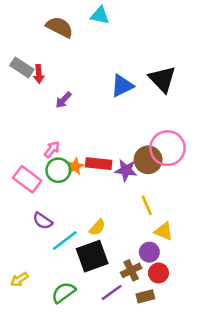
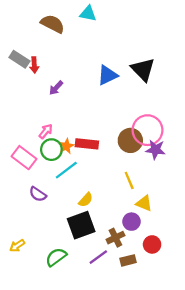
purple star: (126, 170) -> (155, 150), moved
cyan line: (65, 240) -> (66, 170), moved
red circle: (158, 273) -> (152, 244), moved

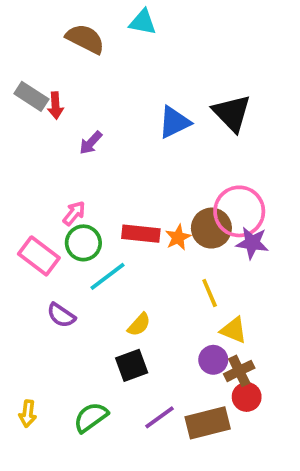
orange star: (66, 146) -> (178, 237), moved
black square: (81, 225) -> (132, 365), size x0.7
brown cross: (115, 238) -> (239, 371), moved
yellow arrow: (17, 246) -> (28, 414), moved, turned -49
brown rectangle: (128, 260) -> (208, 423), size x1.6

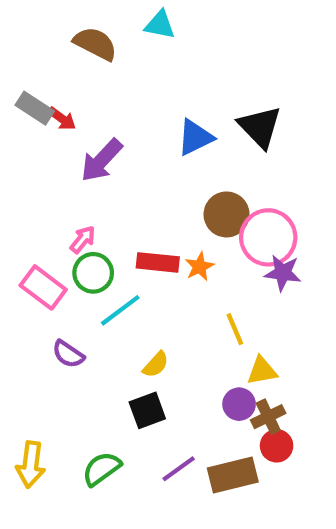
red arrow: (56, 106) -> (62, 119), turned -50
purple arrow: (91, 143) -> (102, 160), size x1.6
brown circle: (211, 228) -> (227, 214), moved
yellow triangle: (234, 330) -> (262, 371), turned -32
yellow arrow: (28, 414) -> (31, 465), size x1.5

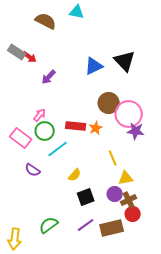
purple arrow: (102, 160) -> (49, 77), size x0.7
black square: (147, 410) -> (86, 197), moved
yellow arrow: (31, 465) -> (15, 239), moved

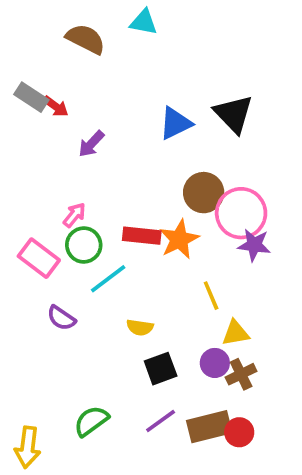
orange star: (96, 128) -> (179, 239), size x1.5
yellow semicircle: (75, 175) -> (140, 327), turned 56
red circle: (133, 214) -> (239, 432), moved

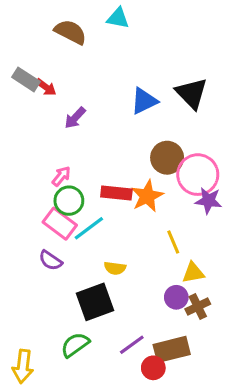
pink rectangle: (39, 258) -> (60, 224), moved
black square: (161, 369) -> (95, 302), moved, size x1.4
red circle: (239, 432) -> (153, 368), moved

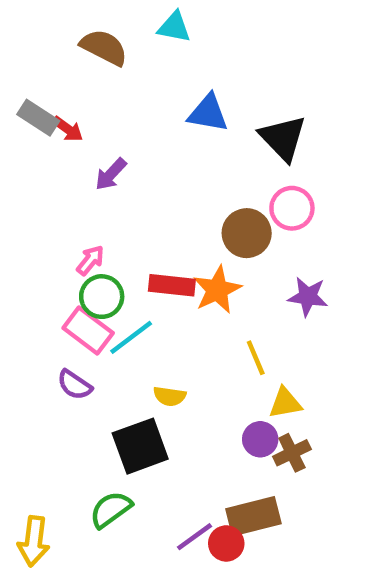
blue triangle: (144, 101) -> (208, 113), moved, turned 36
pink circle: (198, 175) -> (292, 208), moved, size x0.7
purple line: (132, 345) -> (195, 537), moved

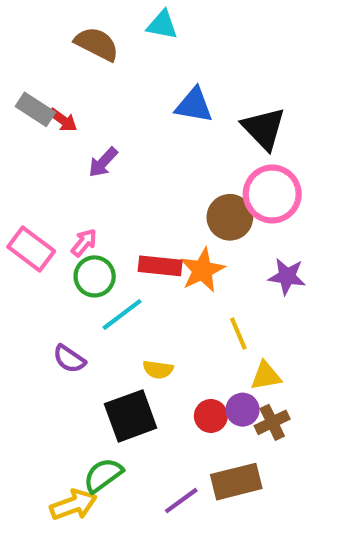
pink circle: (292, 208) -> (272, 194), size x1.4
pink rectangle: (88, 331) -> (31, 249), moved
yellow arrow: (34, 541) -> (73, 505), moved, turned -117
red circle: (226, 543) -> (211, 416), moved

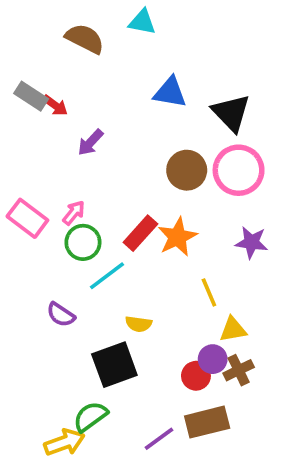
brown circle: (230, 217) -> (187, 170), moved
red rectangle: (160, 266) -> (140, 233), turned -54
red circle: (211, 416) -> (196, 376), moved

